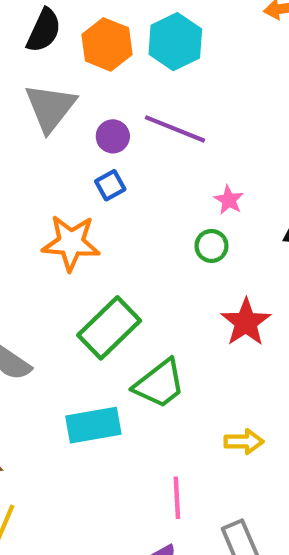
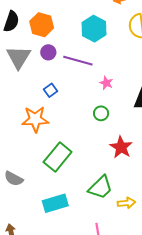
cyan hexagon: (175, 42) -> (94, 29), moved
purple circle: (113, 136) -> (48, 52), moved
pink star: (229, 200) -> (106, 83), moved
green trapezoid: (159, 384) -> (100, 188), moved

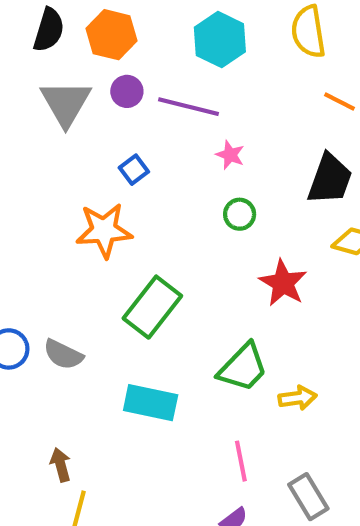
pink star: (106, 83) -> (230, 155), moved
cyan rectangle: (55, 203) -> (151, 403), turned 30

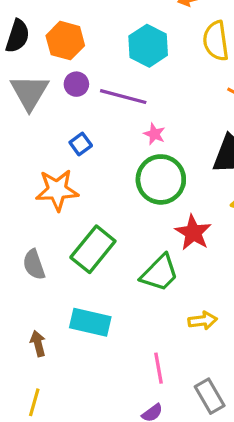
green circle: (240, 214) -> (161, 179), size x2.0
gray semicircle: (63, 354) -> (34, 265), moved, turned 44
green trapezoid: (243, 368) -> (160, 273), moved
brown arrow: (61, 465) -> (38, 343), moved

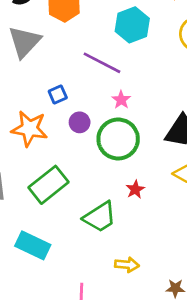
purple circle: (76, 84) -> (80, 122), moved
red star: (193, 233) -> (135, 189), size x0.6

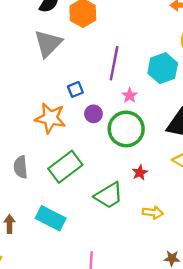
cyan hexagon: (132, 25) -> (163, 68), moved
purple line: (102, 63) -> (114, 63), turned 72
yellow arrow: (127, 265) -> (153, 213), moved

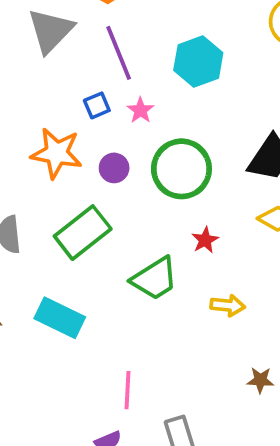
purple line: (114, 63) -> (119, 53), moved, turned -32
cyan hexagon: (163, 68) -> (198, 61), moved
pink star: (130, 95) -> (140, 110), moved
purple circle: (93, 114) -> (114, 168), moved

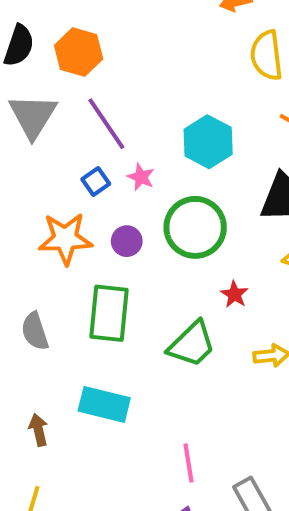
cyan hexagon: (198, 61) -> (208, 142), moved
green rectangle: (83, 233) -> (109, 313), turned -34

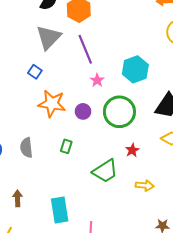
blue square: (96, 182) -> (35, 72), moved, turned -32
green rectangle: (109, 313) -> (66, 146), size x0.5
cyan rectangle: (104, 404) -> (60, 210), moved, turned 55

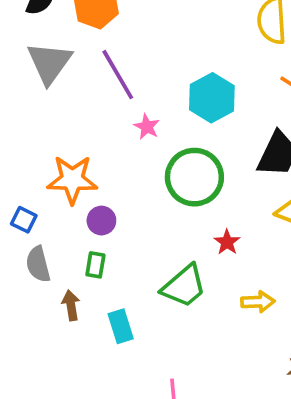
blue square: (35, 72) -> (24, 220), moved
purple circle: (83, 111) -> (101, 221), moved
green rectangle: (66, 146) -> (95, 265), moved
brown arrow: (18, 198) -> (71, 305), moved
cyan rectangle: (60, 210) -> (121, 326), moved, size x0.7

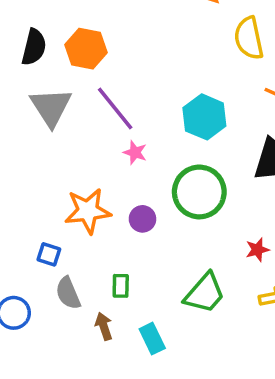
pink star: (147, 127) -> (135, 152), moved
purple circle: (101, 221) -> (142, 219), moved
red star: (227, 242) -> (257, 250), moved, turned 30

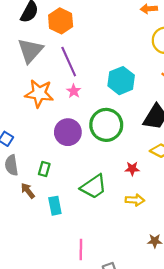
orange star: (88, 211) -> (39, 93), moved
purple circle: (142, 219) -> (68, 132), size x1.6
brown arrow: (104, 326) -> (28, 191), turned -35

